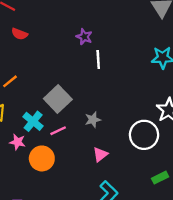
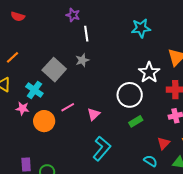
gray star: (93, 120) -> (82, 60), moved
pink line: (58, 131) -> (68, 107), moved
green rectangle: (160, 178) -> (136, 121), moved

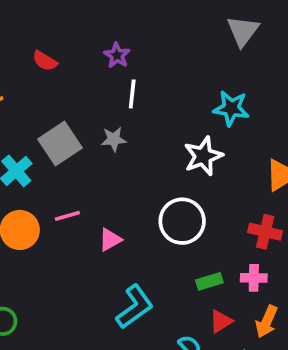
red semicircle: (18, 16) -> (45, 61), moved
white star: (149, 72) -> (203, 156), moved
green rectangle: (136, 121) -> (209, 281), moved
cyan L-shape: (102, 149) -> (135, 307), moved

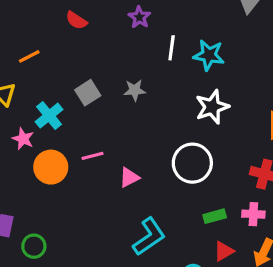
white line: (132, 94) -> (172, 48), moved
cyan star: (231, 108) -> (209, 55), moved
gray square: (60, 143) -> (88, 93), size x0.7

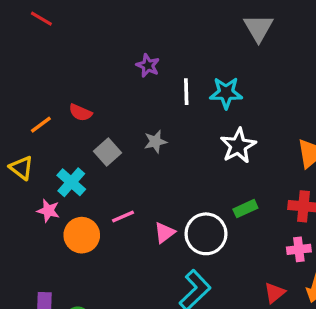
red semicircle: (76, 20) -> (80, 113), moved
white circle: (192, 163) -> (206, 234), moved
green rectangle: (215, 216) -> (245, 209), moved

